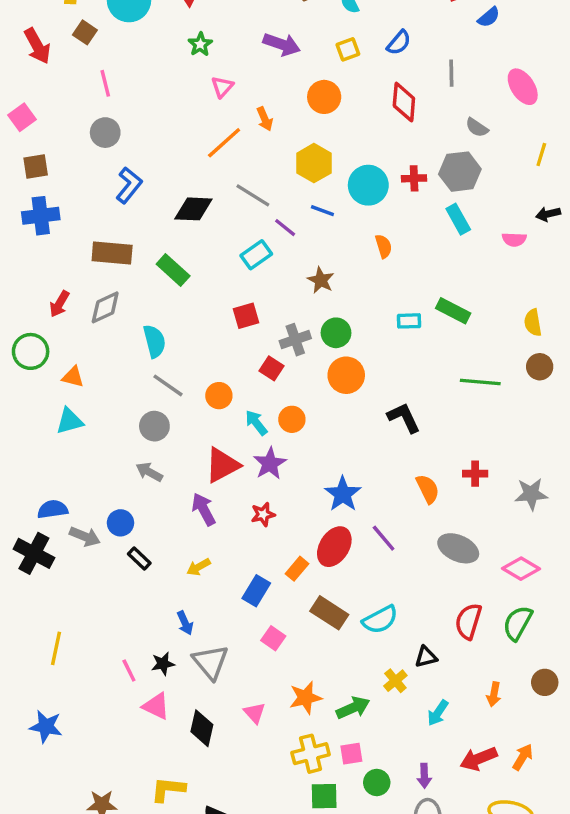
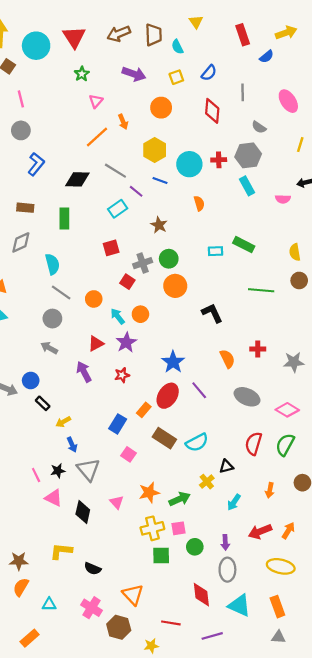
brown rectangle: (112, 253) -> (25, 208), size x0.7
green rectangle: (173, 270) -> (64, 219), turned 48
red triangle: (222, 465) -> (96, 344), size x0.7
yellow arrow: (199, 567) -> (63, 422), moved

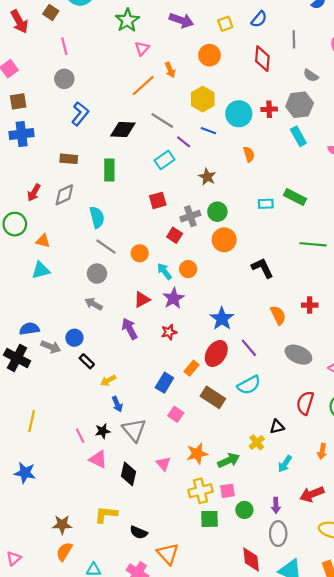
green star: (82, 74) -> (127, 20), size x1.5
cyan semicircle: (197, 442) -> (249, 385), moved
orange triangle: (133, 595) -> (168, 554), moved

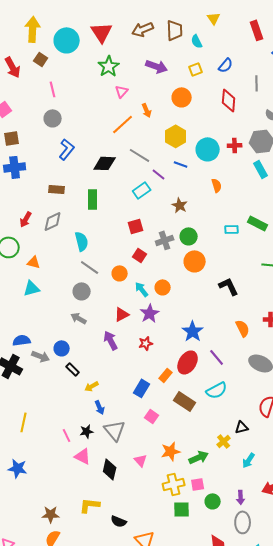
red square: (175, 235) -> (140, 255), moved

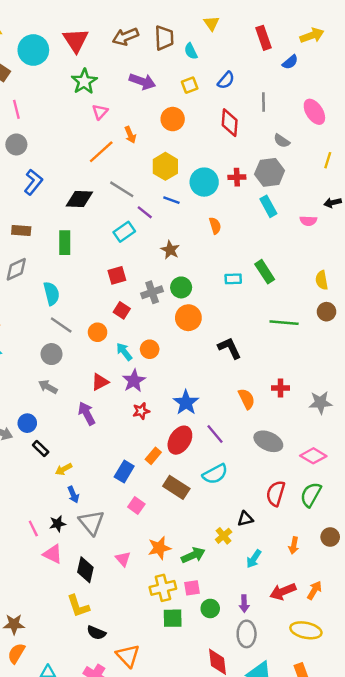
green rectangle: (258, 223) -> (265, 272), turned 30
red star: (146, 343) -> (141, 411), moved
yellow L-shape: (90, 505) -> (78, 606), moved, turned -115

